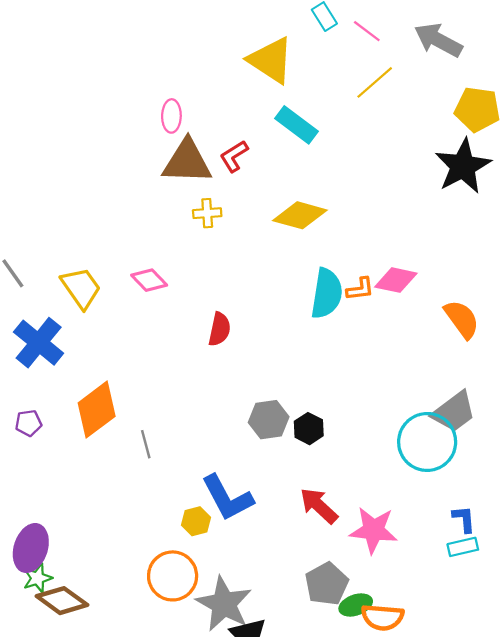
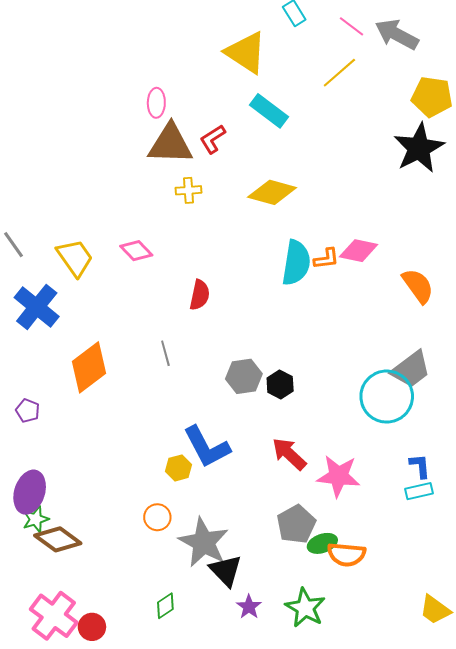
pink line: (367, 31) -> (351, 26), moved
purple pentagon: (29, 423) -> (28, 411), moved, turned 30
gray line: (146, 444) -> (165, 353), moved
orange circle: (173, 576) -> (157, 517), size x0.6

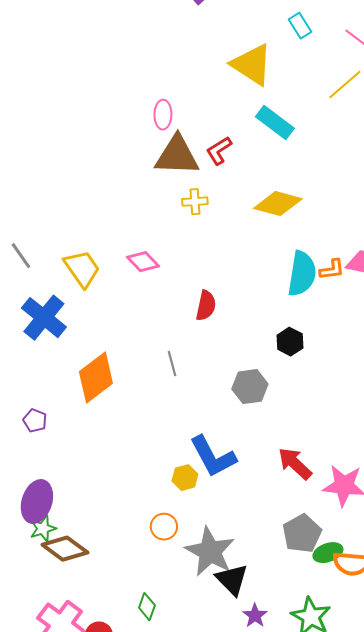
black hexagon: (280, 384) -> (290, 342), moved
green diamond: (165, 606) -> (147, 607), moved, turned -36

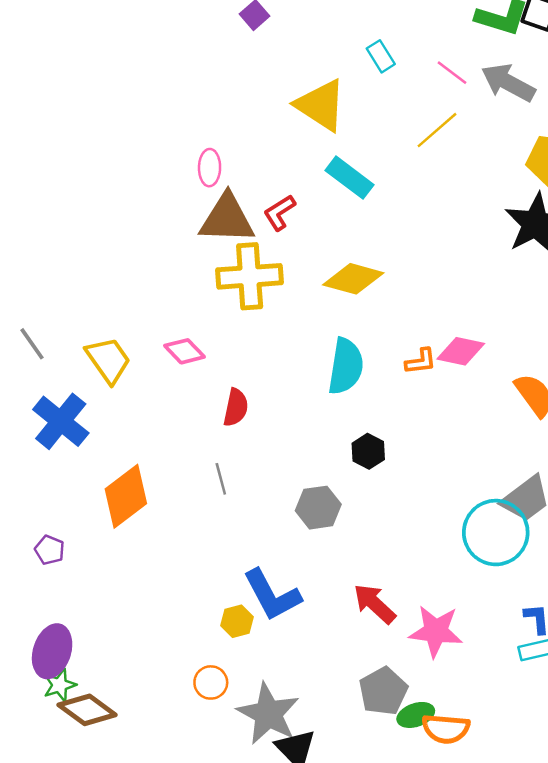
yellow cross: (195, 202) -> (250, 276), size x2.0
cyan semicircle: (302, 274) -> (346, 366), moved
red semicircle: (206, 306) -> (236, 408), moved

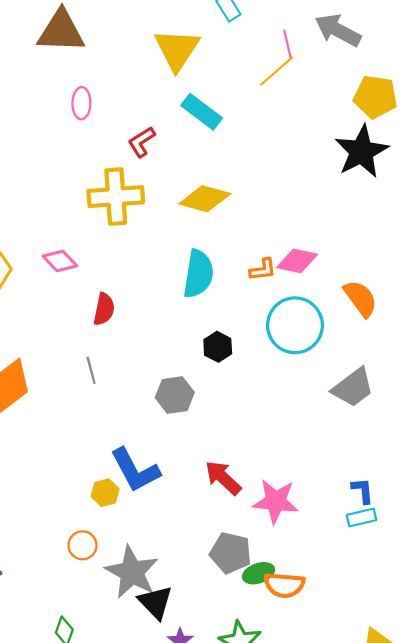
pink line: (452, 73) -> (287, 44), moved, turned 40
yellow triangle: (321, 105) -> (177, 50), turned 30
brown triangle: (227, 219) -> (61, 31), moved
cyan circle: (496, 533) -> (295, 325), moved
gray pentagon: (383, 691) -> (231, 553), turned -30

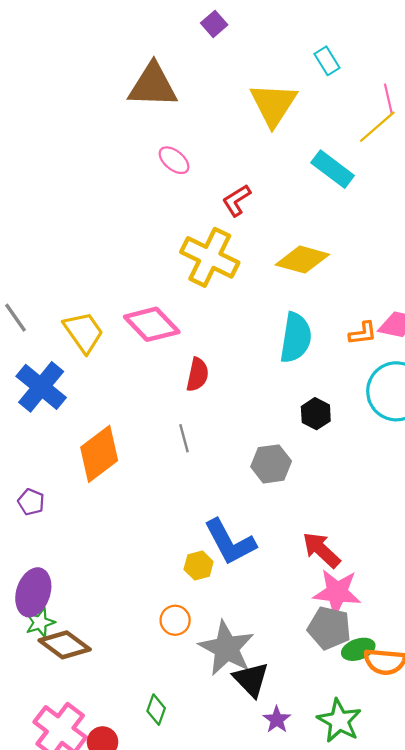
pink ellipse: (81, 103) -> (174, 160), turned -52
cyan rectangle: (202, 112) -> (333, 169), moved
yellow cross: (116, 197) -> (210, 257), turned 30
pink diamond: (60, 261) -> (152, 324), size x1.5
pink star: (276, 501) -> (337, 592), moved

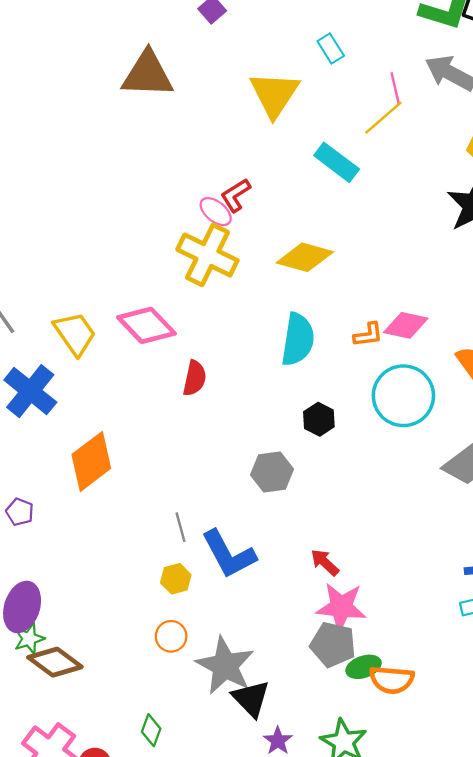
pink ellipse: (174, 160) -> (216, 212), moved
gray line: (184, 438) -> (180, 527), moved
red arrow: (321, 550) -> (325, 562), size x0.7
yellow hexagon: (199, 566) -> (176, 579), moved

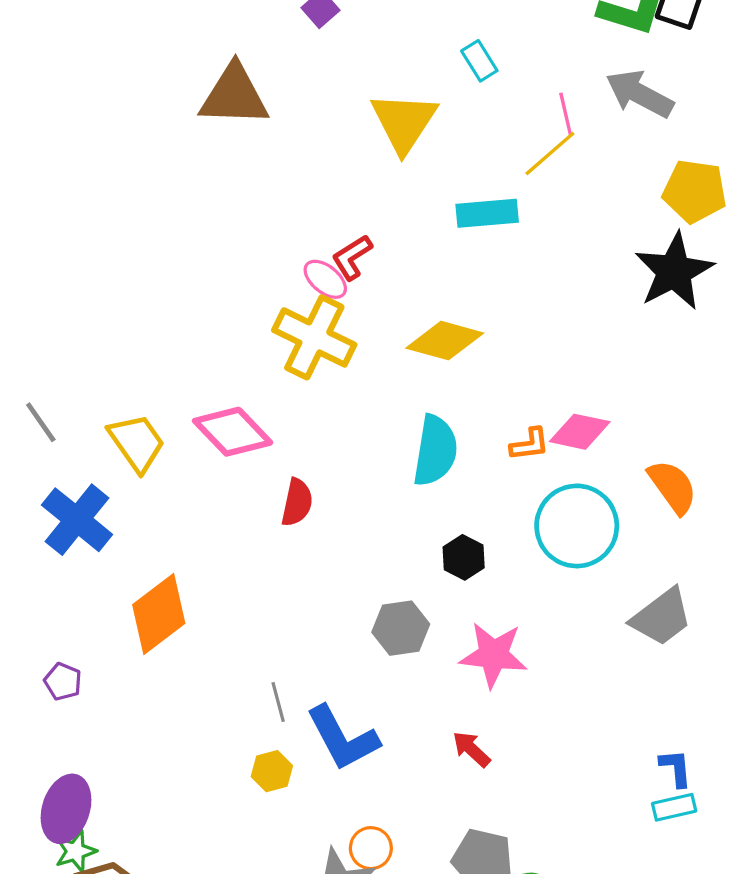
cyan rectangle: (337, 162) -> (487, 213), turned -42
pink star: (341, 607) -> (493, 655), moved
orange circle: (171, 636) -> (371, 848), moved

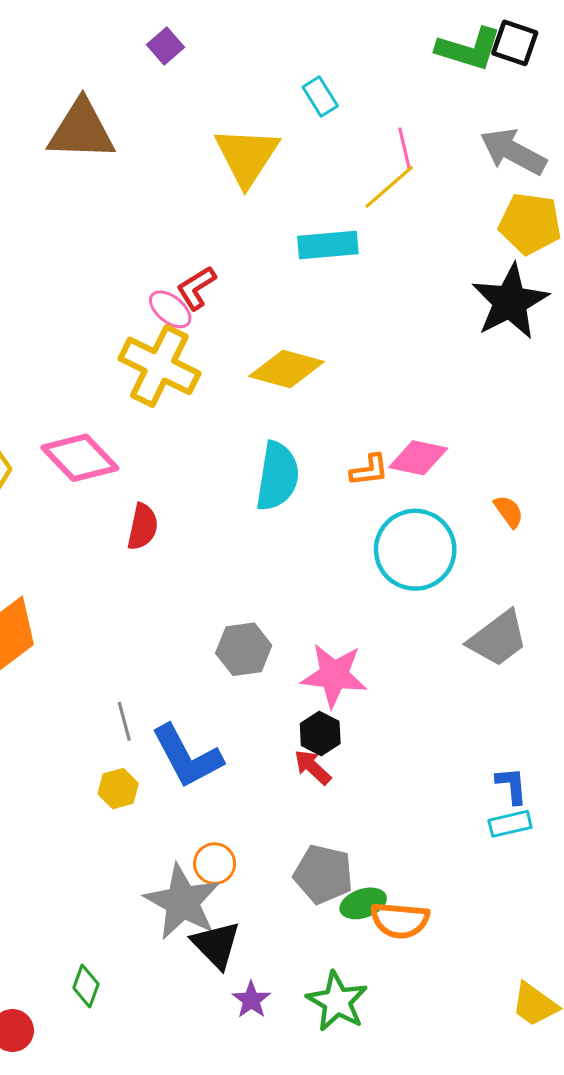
gray arrow: (640, 94) -> (513, 152), moved
orange semicircle: (673, 487) -> (509, 511), size x0.6
black hexagon: (464, 557) -> (320, 733), moved

